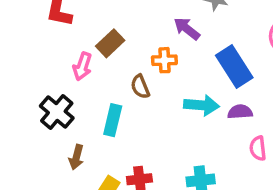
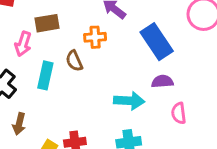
brown rectangle: (110, 43) -> (47, 23), turned 35
cyan arrow: (202, 105) -> (129, 101), moved
cyan rectangle: (113, 120) -> (45, 75), moved

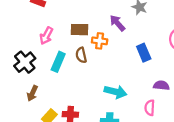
brown rectangle: (47, 23) -> (80, 30), moved
blue rectangle: (157, 42) -> (144, 53), size x0.7
purple semicircle: (162, 81) -> (161, 85), moved

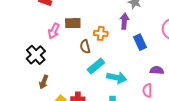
purple arrow: (117, 23) -> (124, 21), moved, turned 49
brown rectangle: (80, 30) -> (73, 23), moved
cyan rectangle: (58, 62) -> (96, 66), moved, turned 30

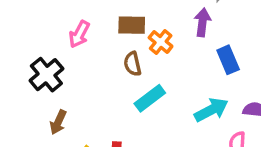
brown rectangle: (73, 23) -> (132, 25), moved
orange cross: (101, 33) -> (161, 42), turned 32
cyan arrow: (117, 78) -> (211, 110), moved, turned -42

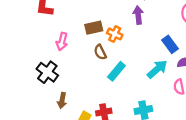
blue rectangle: (228, 60) -> (170, 44), moved

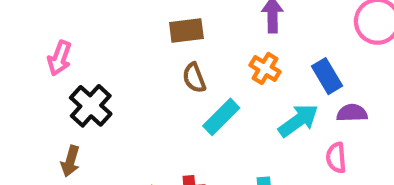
orange cross: (115, 34) -> (265, 68), moved
pink arrow: (62, 42) -> (59, 58), moved
brown arrow: (62, 101) -> (70, 161), moved

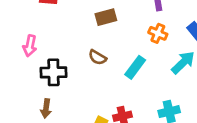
brown semicircle: (194, 78) -> (97, 57), moved, turned -30
black cross: (91, 106) -> (53, 72), turned -35

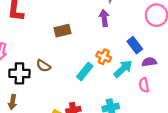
orange cross: (158, 33) -> (104, 57), moved
brown semicircle: (97, 57) -> (43, 66), moved

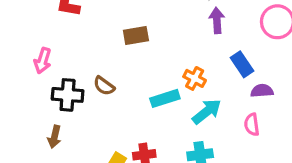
purple arrow: (104, 18) -> (217, 20), moved
cyan arrow: (123, 69) -> (207, 112), moved
cyan rectangle: (85, 71) -> (165, 98), turned 30

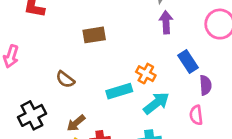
purple semicircle: (262, 91) -> (205, 85), turned 90
black cross: (68, 95) -> (32, 115), moved, turned -32
brown arrow: (54, 137) -> (76, 123), moved, turned 36

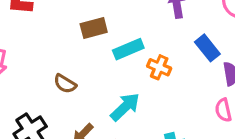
cyan rectangle: (119, 91) -> (128, 49), moved
cyan arrow: (156, 103) -> (125, 107), moved

